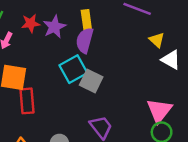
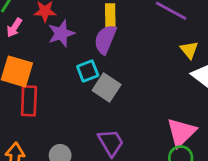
purple star: (54, 27) -> (61, 33), moved
cyan square: (73, 69) -> (88, 71), size x0.7

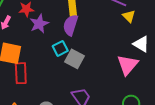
yellow triangle: (189, 50) -> (129, 16), moved
pink triangle: (181, 132) -> (128, 65), moved

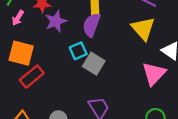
yellow triangle: (129, 16) -> (143, 29), moved, size x1.6
red rectangle: (21, 73) -> (32, 77), turned 50

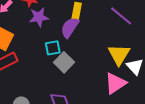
yellow triangle: (143, 29) -> (119, 55), moved

